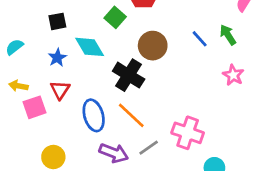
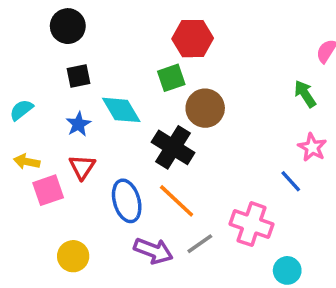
green square: (115, 17) -> (171, 78), moved, turned 30
blue line: (200, 39) -> (291, 181), moved

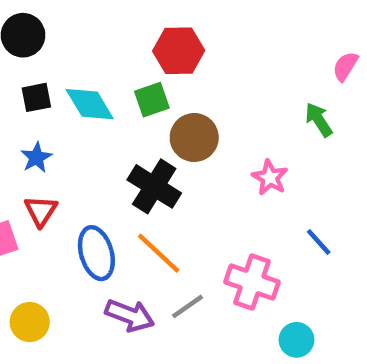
cyan diamond: (121, 110) -> (90, 104), moved
pink star: (312, 147) -> (270, 178), moved
blue line: (291, 181) -> (319, 242), moved

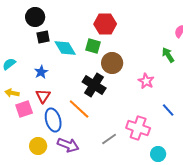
black square: (36, 97) -> (43, 37), moved
green square: (152, 100) -> (93, 46), turned 35
blue ellipse: (96, 253) -> (53, 120), moved
orange line: (159, 253) -> (79, 109), moved
purple arrow: (130, 315) -> (68, 145), moved

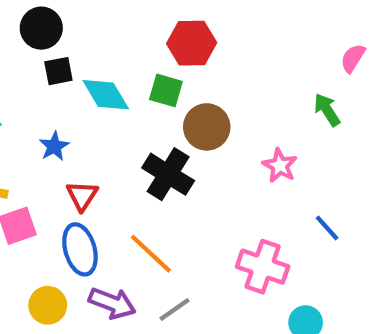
red triangle: (43, 96) -> (82, 196), moved
orange line: (79, 109) -> (151, 254), moved
gray line: (109, 139) -> (174, 310), moved

